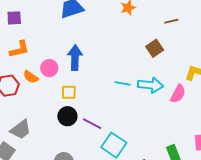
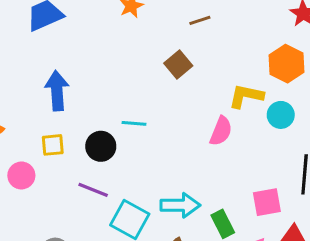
pink circle: (49, 68) -> (21, 175), moved
cyan arrow: (150, 85) -> (180, 205), moved
black circle: (67, 116) -> (101, 146), moved

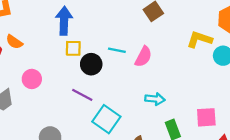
pink semicircle: (221, 131) -> (143, 57), moved
yellow square: (53, 145) -> (73, 48), moved
cyan arrow: (180, 205) -> (155, 99), moved, size x0.7

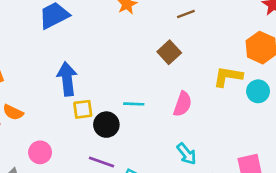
pink semicircle: (143, 57) -> (183, 104), moved
cyan arrow: (155, 99) -> (187, 154), turned 54

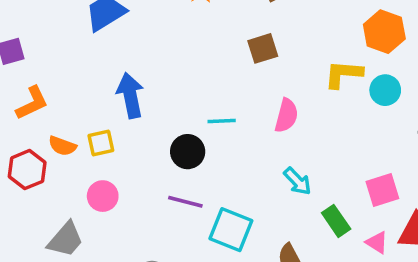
brown square: (169, 52) -> (263, 48), turned 30
yellow square: (83, 109) -> (101, 143), moved

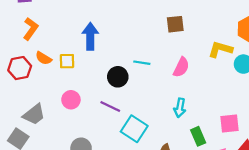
orange L-shape: (32, 103) -> (31, 29), turned -40
cyan arrow: (297, 181) -> (180, 108), turned 42
pink circle: (103, 196) -> (71, 100), moved

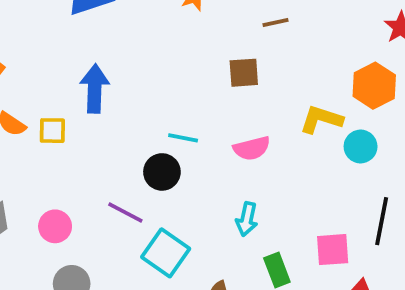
pink semicircle: (181, 67) -> (252, 148), turned 48
black circle: (118, 77) -> (162, 172), moved
pink circle: (71, 100) -> (55, 226), moved

